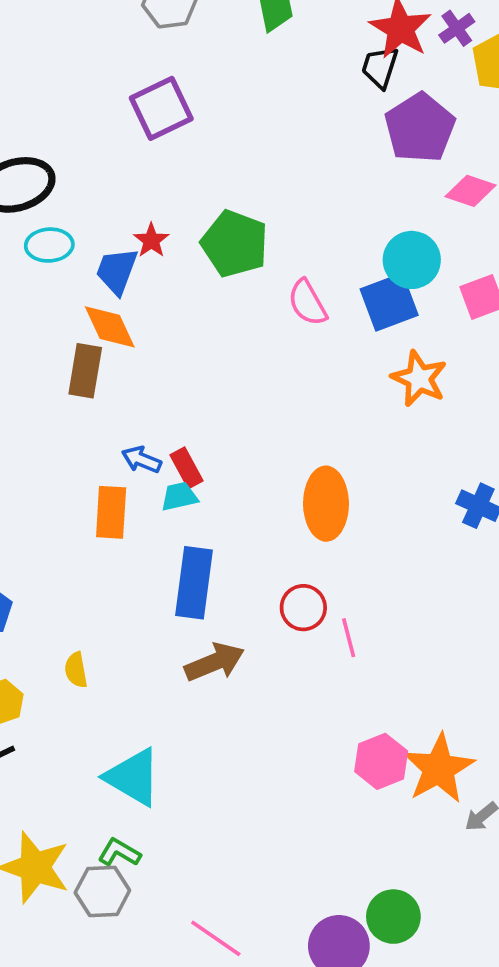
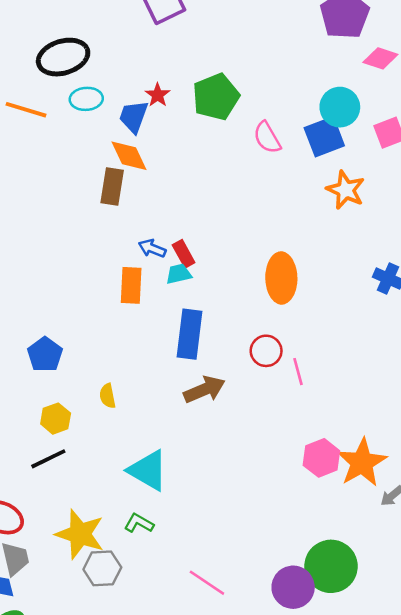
green pentagon: (235, 244) -> (216, 97), turned 30
gray hexagon: (102, 891) -> (102, 568), moved
green circle: (393, 917) -> (331, 566), size x1.4

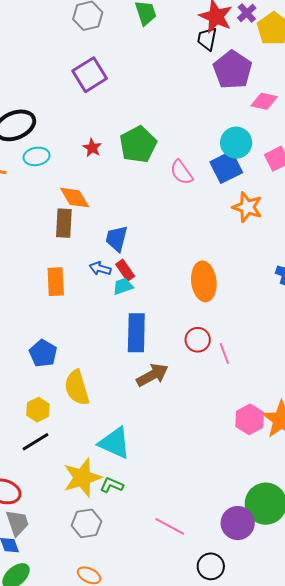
blue trapezoid: (134, 117) -> (117, 239), moved
orange rectangle: (131, 285) -> (56, 282), moved
blue pentagon: (45, 355) -> (43, 353), moved
yellow semicircle: (108, 396) -> (77, 388), size x1.8
yellow star: (80, 534) -> (82, 478), moved, turned -30

